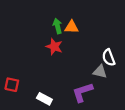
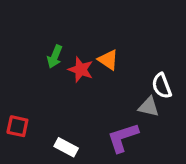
green arrow: (57, 26) -> (55, 57), moved, turned -144
orange triangle: (72, 27) -> (108, 60), moved, turned 32

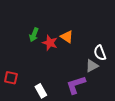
gray triangle: (149, 107) -> (92, 66), turned -40
white rectangle: (66, 147) -> (41, 91), turned 32

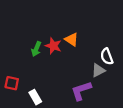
green arrow: (34, 35) -> (36, 49), moved
white rectangle: (41, 91) -> (35, 97), moved

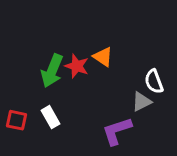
green arrow: (36, 49) -> (52, 71), size x1.5
white rectangle: (35, 97) -> (50, 117), moved

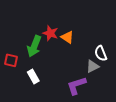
red star: (77, 66) -> (50, 33), moved
red square: (17, 120) -> (11, 60), moved

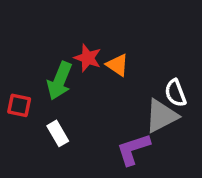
gray triangle: (93, 66) -> (161, 116), size x1.5

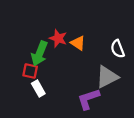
white semicircle: (175, 93) -> (118, 49), moved
red square: (19, 105) -> (30, 71), moved

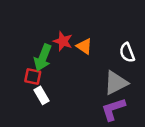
purple L-shape: (88, 99) -> (113, 109), moved

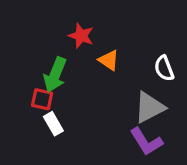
red star: (63, 41) -> (81, 36), moved
purple L-shape: (113, 109) -> (146, 142), turned -104

